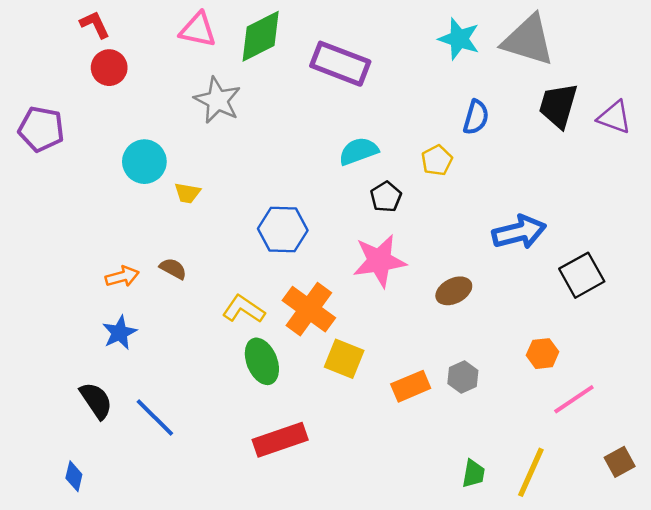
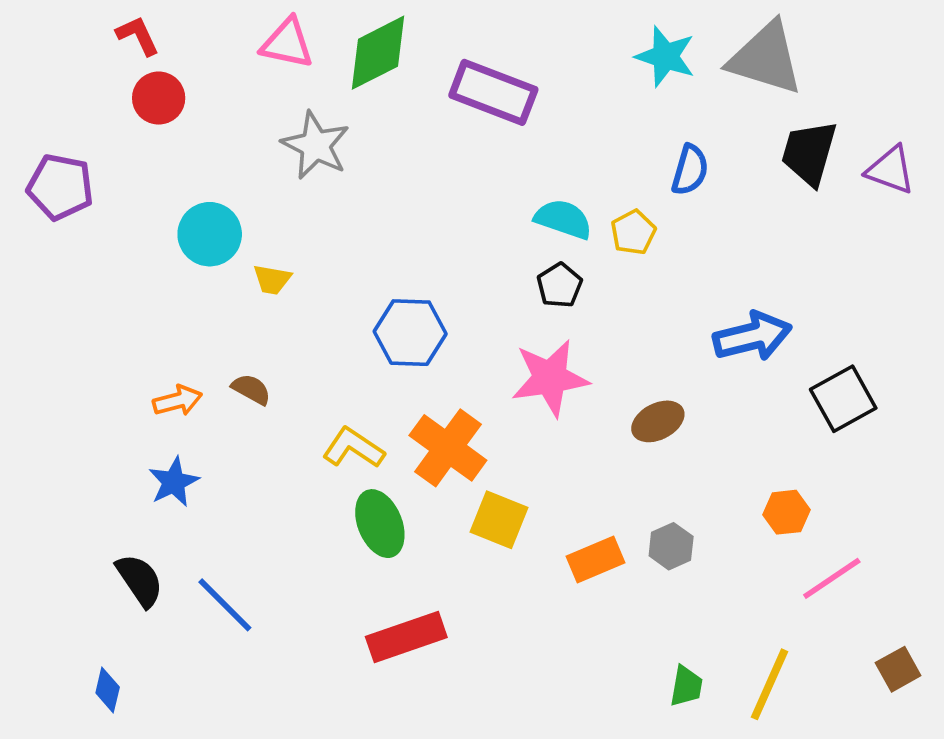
cyan semicircle: (359, 151) -> (563, 219), moved, turned 39

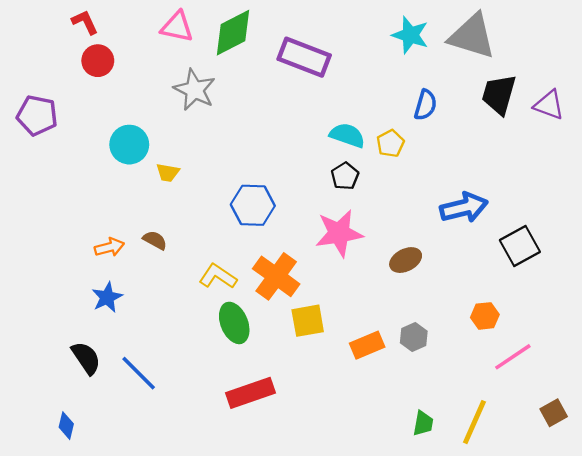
yellow square: (499, 520) -> (308, 321), turned -32

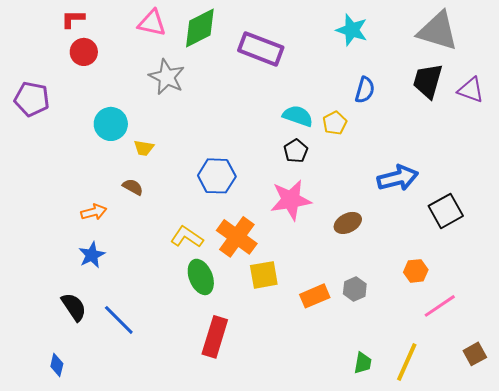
red L-shape: (85, 22) -> (73, 19), turned -65
gray triangle: (472, 36) -> (438, 31), moved
brown semicircle: (155, 240) -> (133, 187), moved
red rectangle: (251, 393) -> (215, 337), turned -54

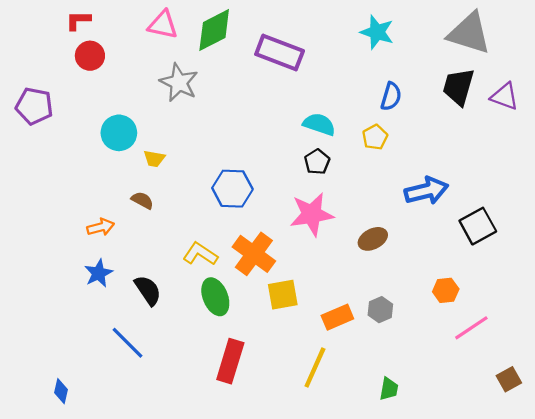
yellow pentagon: (335, 123) -> (375, 137), moved
black semicircle: (74, 307) -> (148, 290), moved
yellow line: (407, 362) -> (315, 367), moved

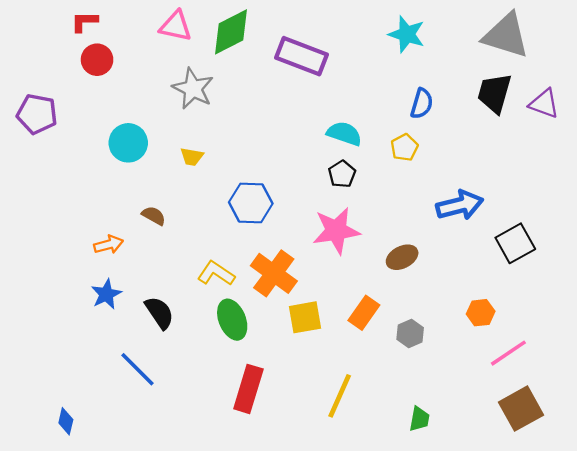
yellow trapezoid: (154, 159) -> (192, 157), moved
orange rectangle: (337, 317) -> (364, 313), moved, turned -32
brown square: (509, 379) -> (521, 409), moved, size x1.6

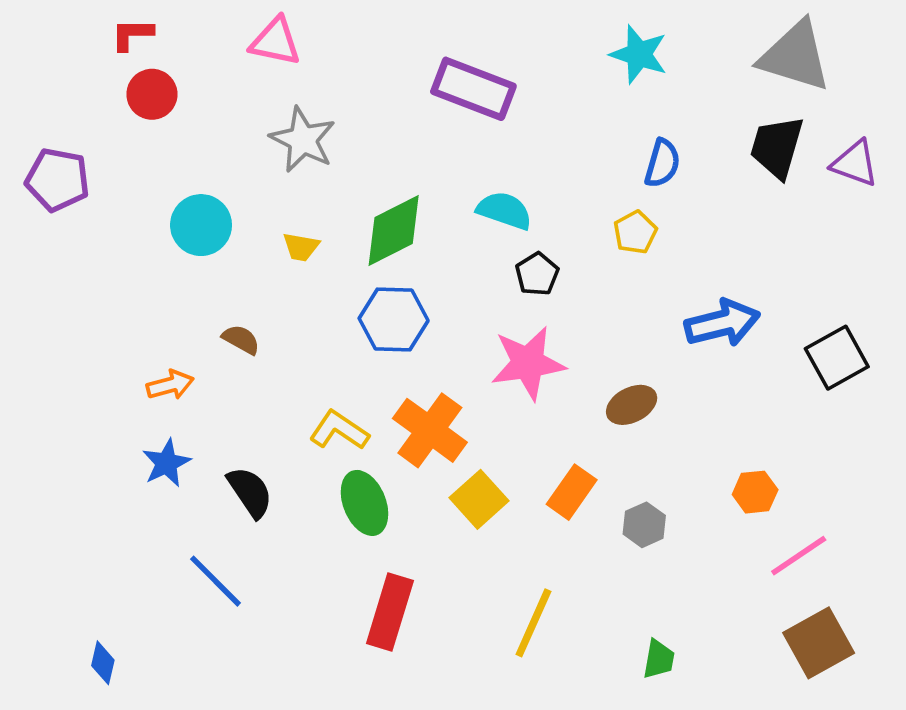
green diamond: (231, 32) -> (394, 230), moved
cyan semicircle: (344, 134) -> (504, 211), moved
black square: (515, 243) -> (837, 358), moved
yellow square: (305, 317) -> (479, 499), turned -32

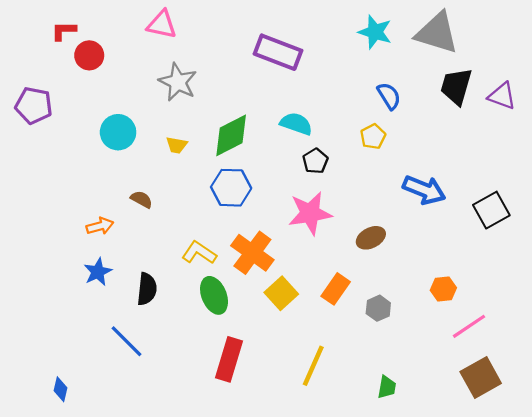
red L-shape: (132, 34) -> (64, 31), moved
gray triangle: (795, 56) -> (437, 33), moved
blue semicircle: (662, 163) -> (389, 96), turned -48
blue arrow: (722, 323) -> (424, 190), turned 36
black semicircle: (250, 492) -> (147, 289), turned 40

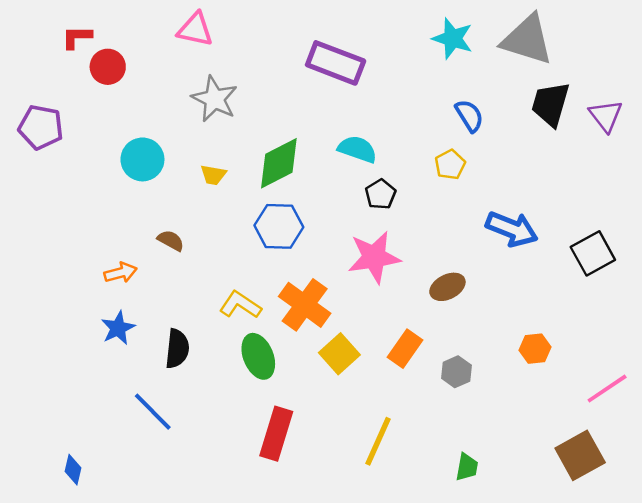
purple triangle: (502, 96) -> (606, 116), turned 32
pink line: (469, 326) -> (607, 389), moved

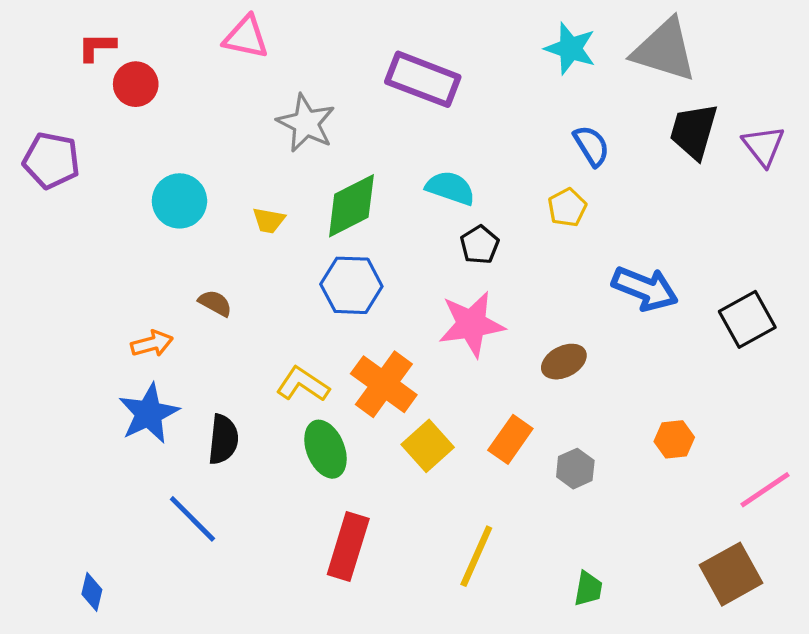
gray star: (215, 99) -> (306, 123), moved
blue star: (118, 328) -> (149, 413), size x1.4

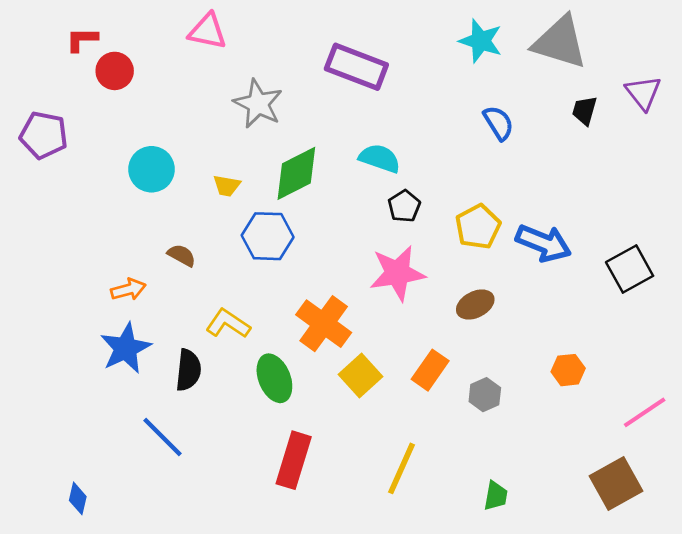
black trapezoid: (694, 131) -> (585, 111), size x0.6
purple triangle: (763, 146) -> (643, 93), moved
yellow pentagon: (567, 207) -> (478, 227), moved, size x1.4
blue hexagon: (351, 285) -> (268, 236), moved
yellow L-shape: (303, 384) -> (228, 324), moved

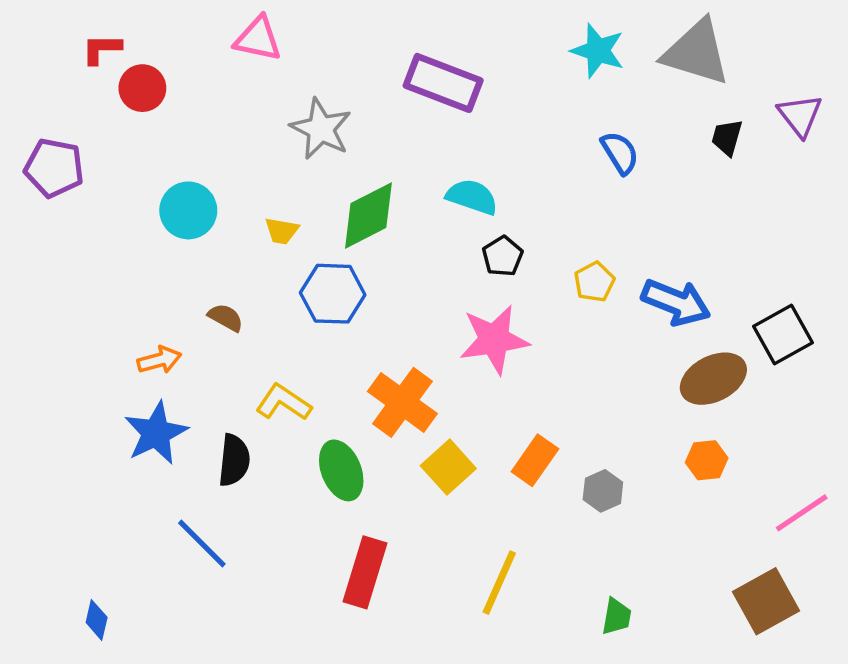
yellow pentagon: (478, 227) -> (594, 282), size x0.7
brown ellipse: (475, 305) -> (713, 379), moved, size x1.4

